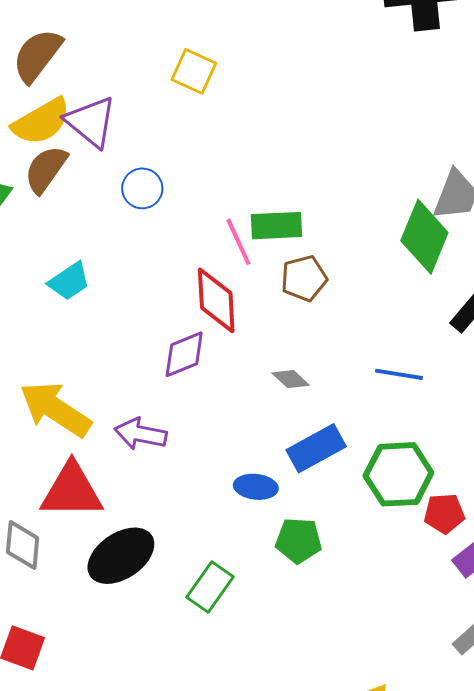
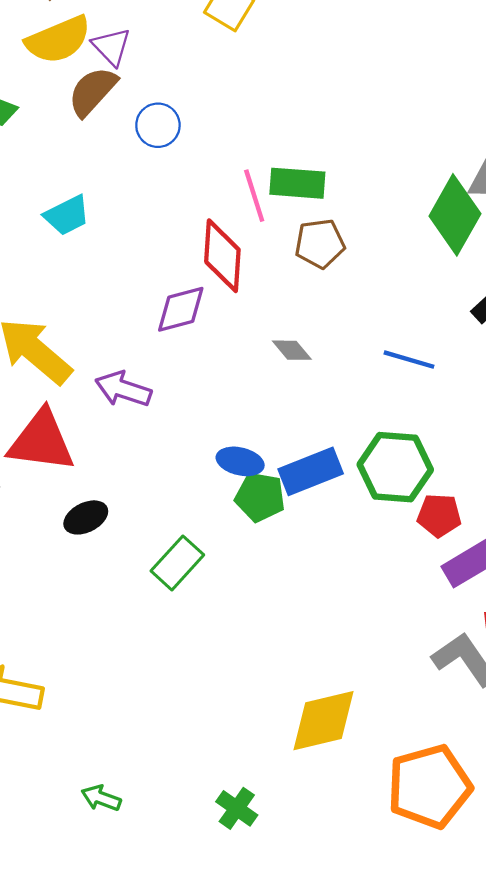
purple triangle: (91, 122) -> (111, 47), size x0.7
brown semicircle: (46, 169) -> (92, 91), moved
blue rectangle: (316, 448) -> (311, 471), moved
green pentagon: (299, 540) -> (260, 497), moved
black ellipse: (121, 556) -> (86, 517), size x0.6

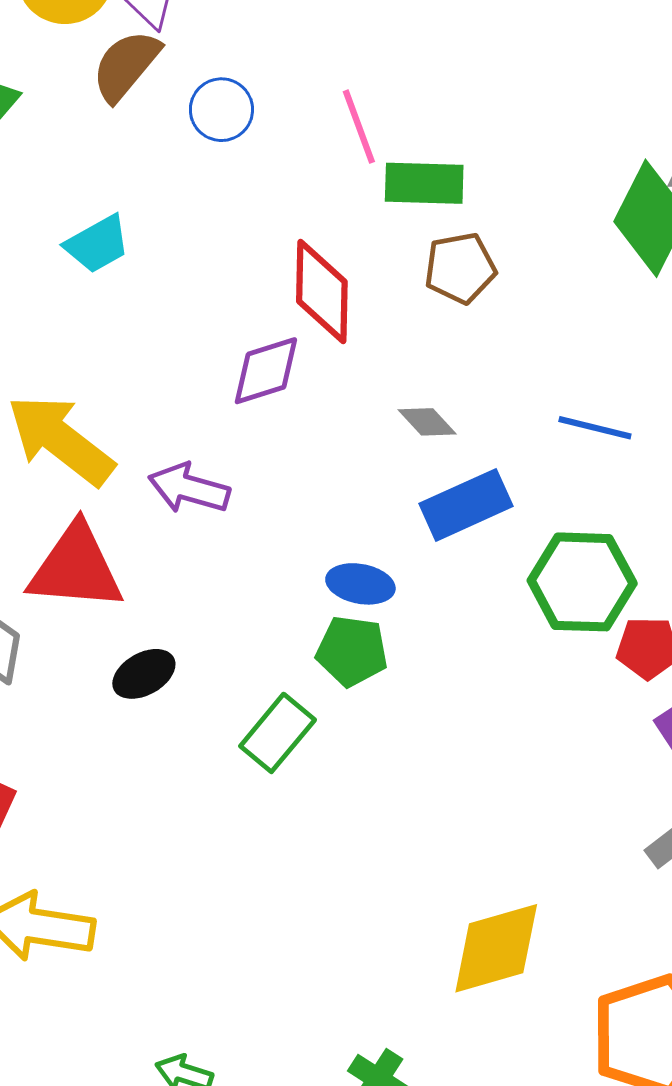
pink line: (254, 196) -> (359, 127), moved
blue rectangle: (311, 471) -> (466, 505), moved
green pentagon: (260, 497) -> (352, 651), moved

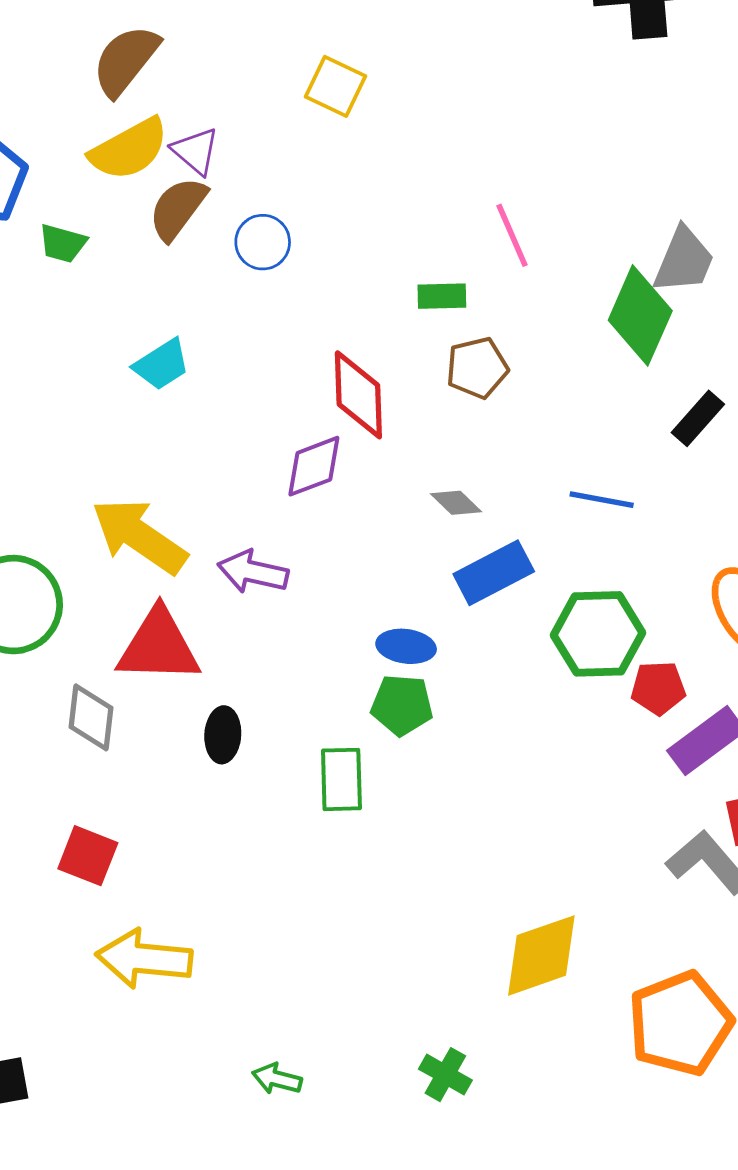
pink line: (359, 127) -> (512, 235), moved
green rectangle: (424, 183) -> (442, 296), size x0.7
black ellipse: (144, 674) -> (223, 735), turned -54
green rectangle: (278, 733) -> (341, 779), turned -38

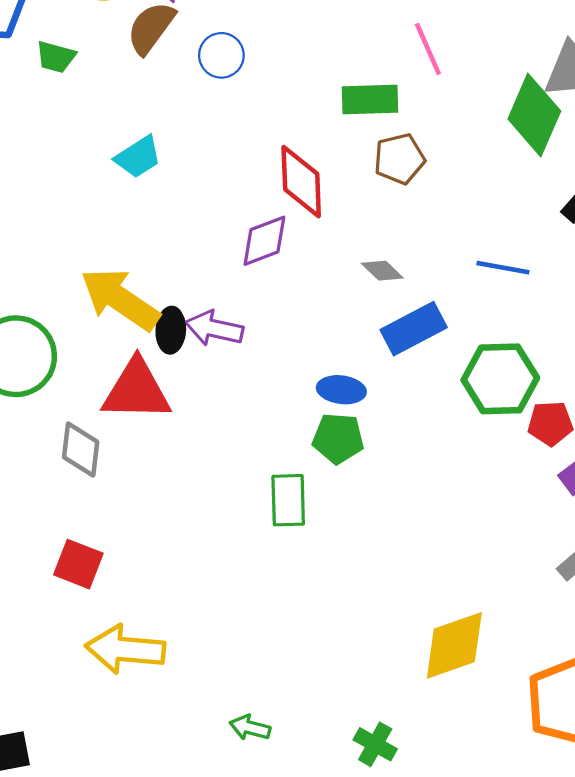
green rectangle: (442, 296) -> (370, 100), size x1.4
black ellipse: (223, 735) -> (171, 330), moved
green arrow: (277, 1079) -> (250, 728), moved

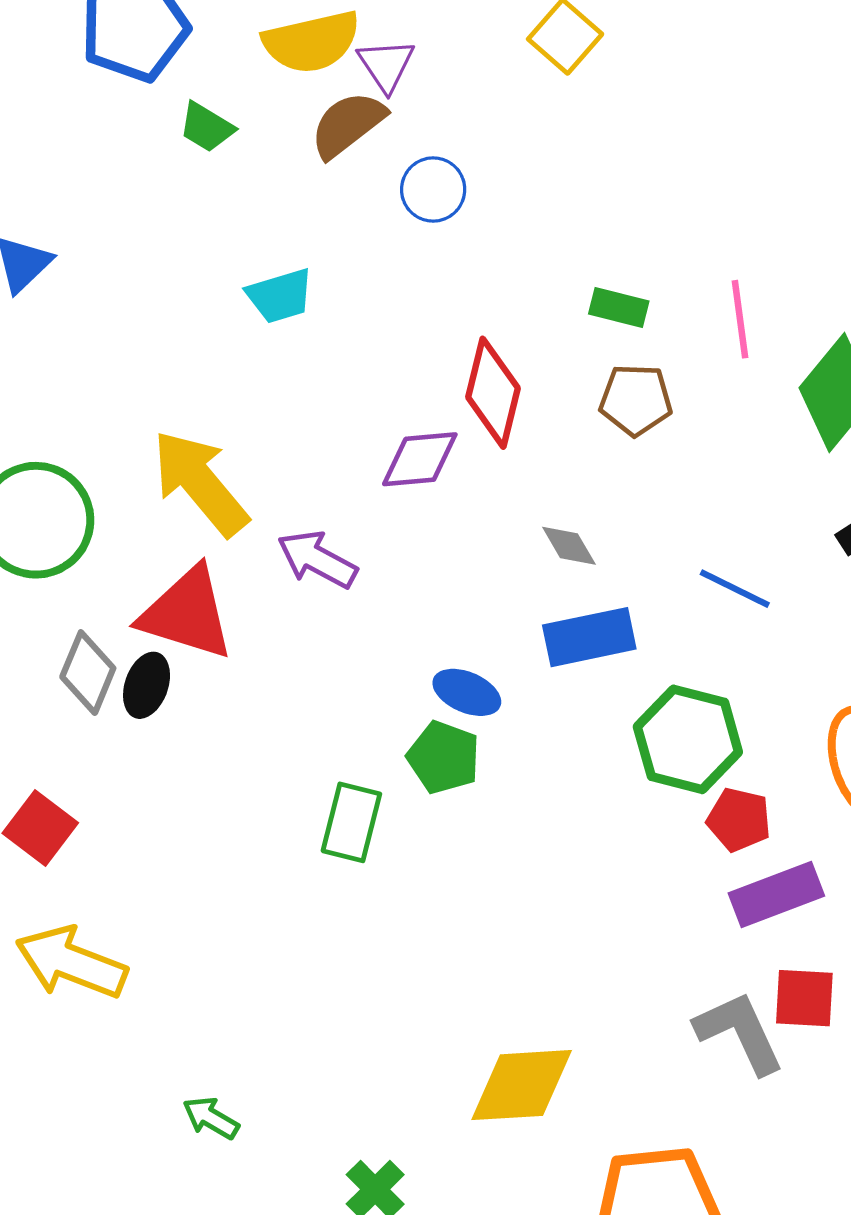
pink line: (428, 49) -> (740, 319), moved
green rectangle: (370, 100) -> (619, 308), size x0.7
black ellipse: (171, 330) -> (147, 685), moved

